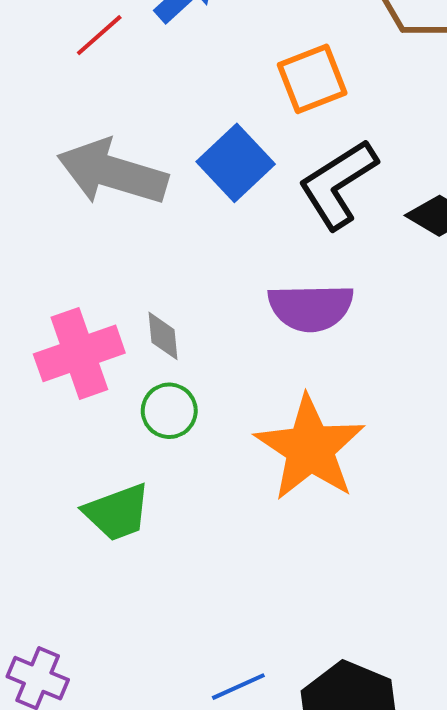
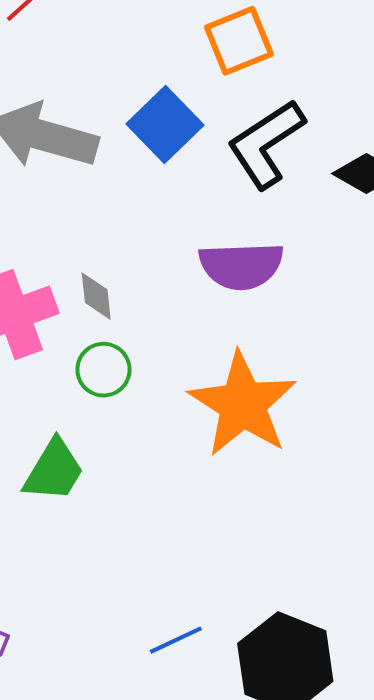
green trapezoid: (117, 512) -> (54, 470), turned -38

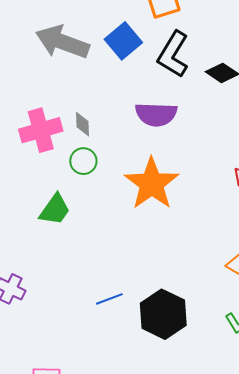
black L-shape: (266, 144) -> (173, 54), turned -30

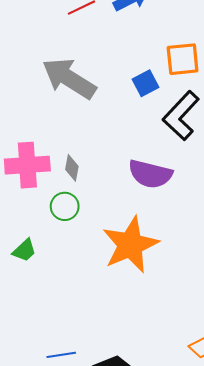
blue square: (123, 41) -> (145, 83), moved, size x0.7
green trapezoid: (55, 210) -> (24, 250), size x0.7

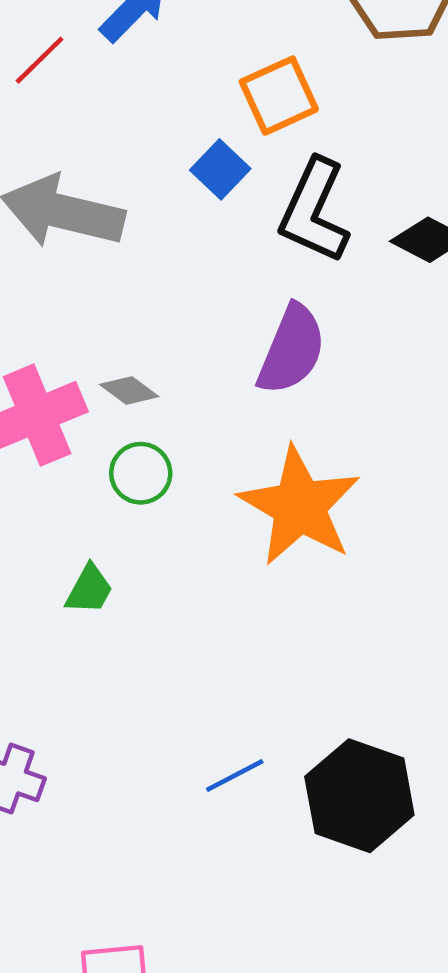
gray diamond: (72, 168) -> (129, 391), turned -45
purple semicircle: (150, 174) -> (292, 350), turned -63

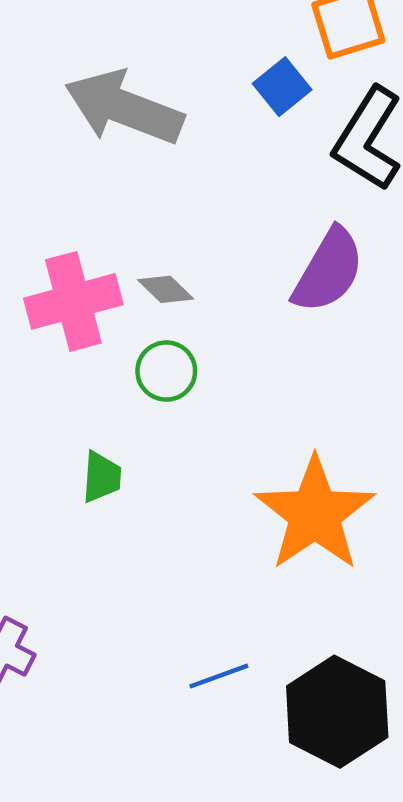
orange star: (300, 506) -> (315, 514), moved
green trapezoid: (89, 589) -> (102, 477), turned -32

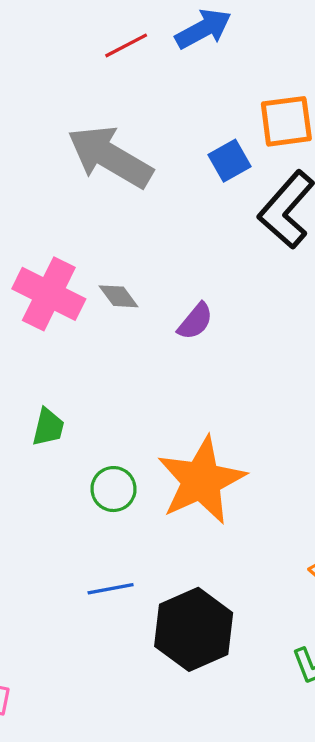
purple semicircle: (328, 270) -> (195, 321), moved, size x0.6
pink cross: (73, 301) -> (49, 294), turned 32
green circle: (166, 371) -> (113, 489), moved

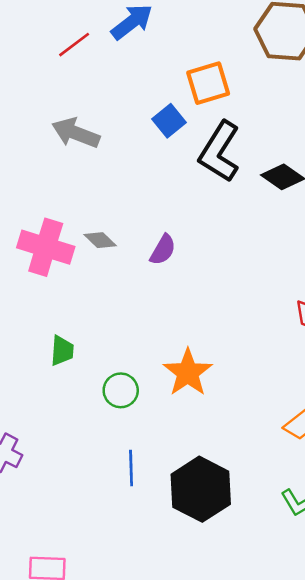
gray arrow: (110, 157) -> (76, 133), size x0.7
orange star: (201, 480) -> (188, 373), size x0.7
blue line: (111, 589) -> (131, 468), turned -72

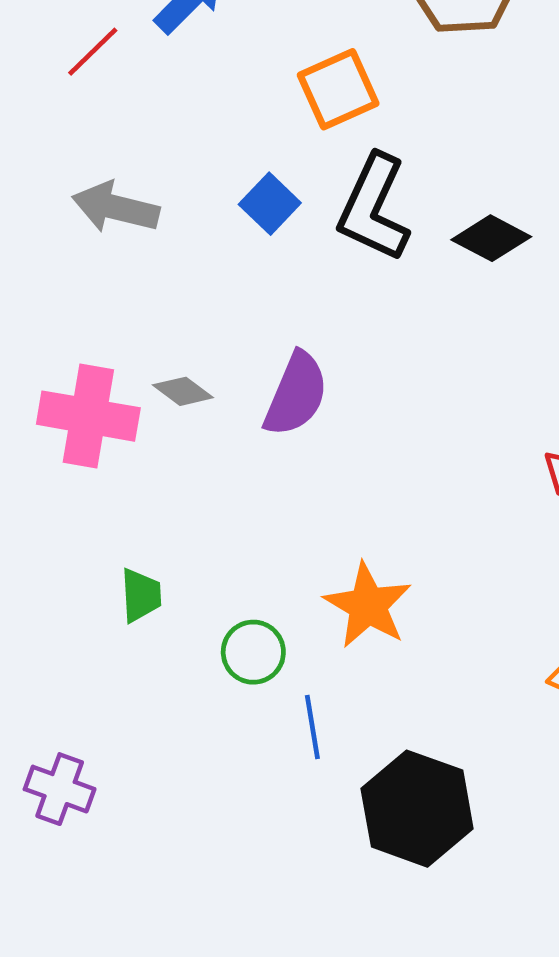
blue square: (169, 121) -> (270, 204), moved
purple semicircle: (163, 250) -> (296, 394), size x1.5
blue line: (131, 468) -> (312, 727), moved

